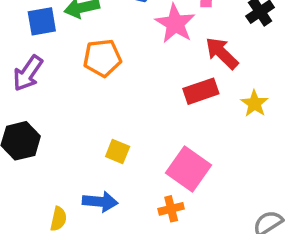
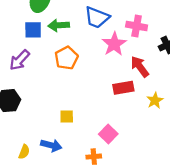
orange pentagon: (102, 58) -> (66, 58), turned -30
yellow square: (118, 151) -> (67, 116), turned -32
pink square: (188, 169) -> (108, 134), size x0.7

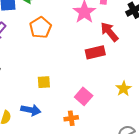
yellow star: (155, 100) -> (124, 89), moved

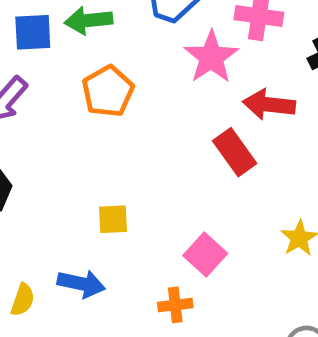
red arrow: (109, 32) -> (269, 105), turned -45
red rectangle: (95, 52) -> (235, 152), turned 66

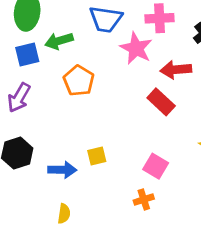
blue arrow: (81, 284) -> (62, 170), moved
yellow semicircle: (23, 300) -> (64, 214), moved

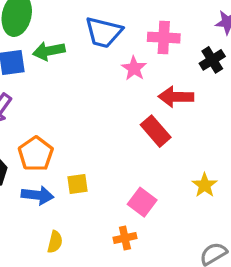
pink star: (136, 48) -> (134, 68), size x0.7
orange pentagon: (79, 81) -> (36, 154), moved
yellow semicircle: (64, 214) -> (55, 242), moved

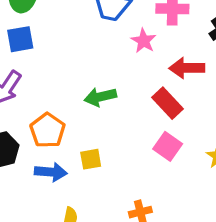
green arrow: (49, 51) -> (100, 97), moved
pink square: (142, 202) -> (168, 146), moved

